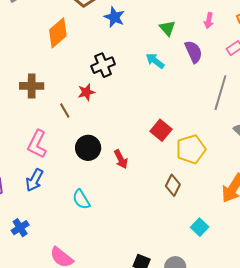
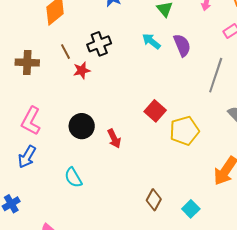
purple semicircle: (194, 52) -> (182, 45), moved
brown line: (65, 110) -> (66, 52), moved
brown diamond: (173, 185) -> (154, 200), moved

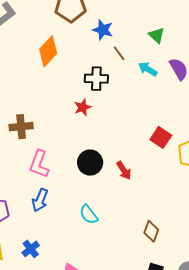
black cross: (99, 44) -> (96, 79), turned 30
brown line: (66, 52) -> (119, 53), moved
brown cross: (27, 62) -> (21, 127), moved
brown diamond: (154, 200) -> (151, 231), moved

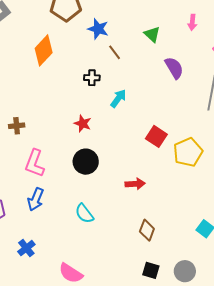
cyan arrow: (148, 69) -> (118, 98), moved, turned 96
black cross: (96, 79) -> (92, 78), size x0.7
red star: (83, 107) -> (83, 123), moved, turned -30
brown cross: (21, 127) -> (17, 126), size x0.7
red arrow: (124, 170) -> (135, 184), moved, turned -60

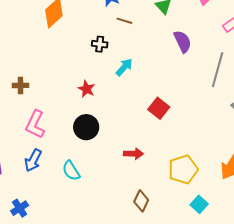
brown line: (115, 52) -> (124, 21), turned -42
yellow pentagon: (188, 152) -> (183, 169), moved
cyan semicircle: (84, 214) -> (71, 171), moved

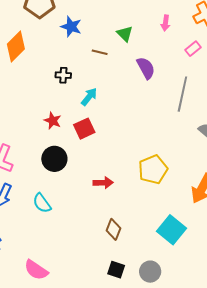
brown line: (124, 21) -> (100, 52), moved
red square: (159, 108) -> (84, 129), moved, turned 30
yellow pentagon: (183, 169) -> (153, 170), moved
cyan square: (199, 204) -> (172, 230), size x1.6

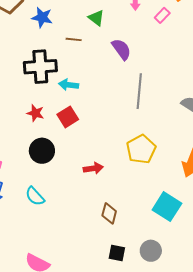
pink rectangle: (193, 49) -> (162, 15), moved
black cross: (63, 75) -> (40, 67), size x2.0
gray line: (182, 94) -> (139, 91), moved
cyan arrow: (89, 97) -> (69, 85), turned -114

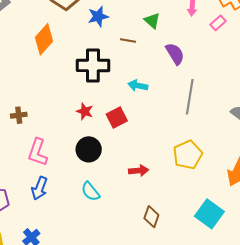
blue star: (42, 17) -> (98, 16), turned -30
cyan arrow: (69, 85) -> (138, 86), moved
cyan semicircle: (35, 196) -> (90, 191), moved

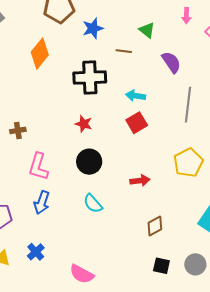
red square: (117, 118) -> (137, 123), moved
brown diamond: (151, 217) -> (155, 226), turned 45

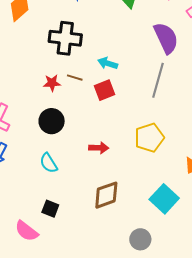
brown line: (124, 51) -> (75, 78), moved
purple semicircle: (171, 62) -> (166, 38), moved, size x1.4
red star: (84, 124) -> (52, 83), turned -30
brown diamond: (155, 226) -> (106, 195), size x1.4
black square: (161, 266) -> (50, 209), moved

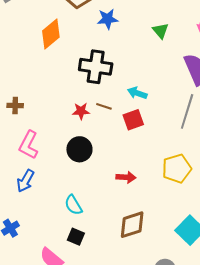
cyan semicircle: (49, 163) -> (73, 205), moved

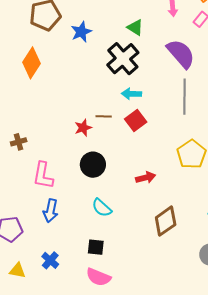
black cross: (96, 67) -> (123, 59), moved, turned -32
cyan semicircle: (73, 205) -> (102, 208), moved
black square: (76, 237) -> (96, 247), moved

